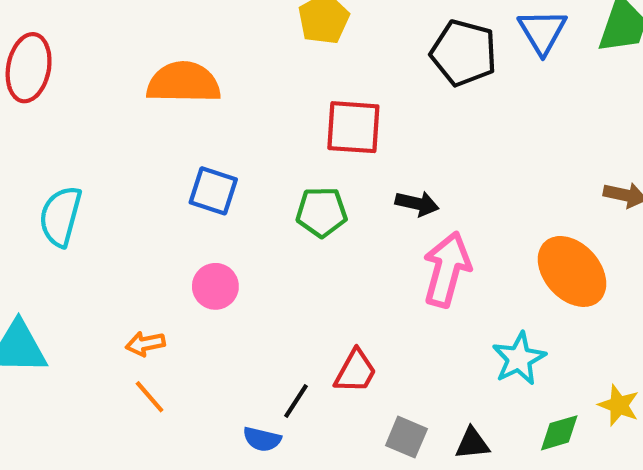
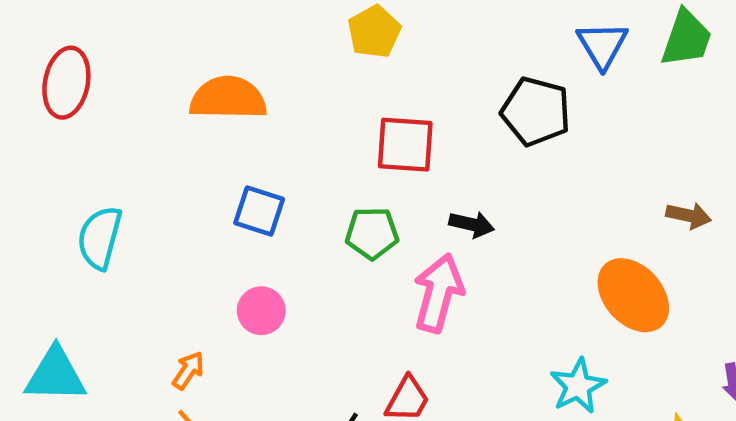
black pentagon: (464, 53) -> (536, 111), moved
pink arrow: (447, 269) -> (438, 293), moved
orange arrow: (145, 344) -> (188, 370), turned 135

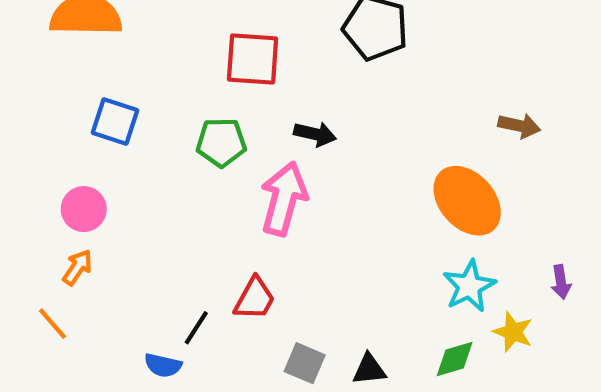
pink circle: (261, 311) -> (84, 209), moved
orange arrow: (188, 370) -> (77, 267), moved
cyan star: (578, 386) -> (469, 286), moved

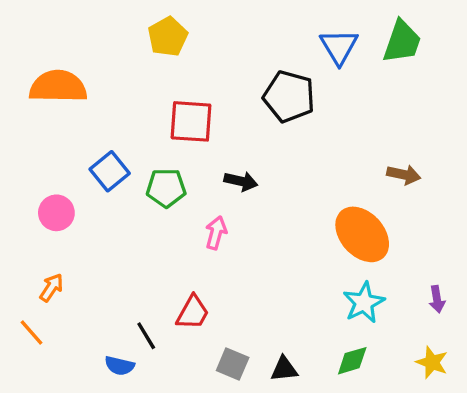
blue square: (115, 122) -> (110, 171), moved, turned 33
pink arrow: (284, 199) -> (216, 233), size x0.6
pink circle: (84, 209) -> (56, 213), moved
black line: (196, 328) -> (146, 336), turned -64
yellow star: (513, 332) -> (432, 362), moved

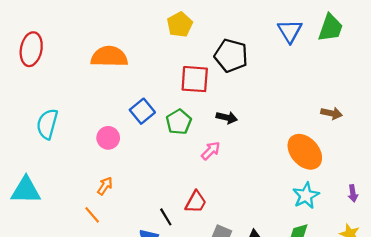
black pentagon: (289, 96) -> (231, 56), moved
green pentagon: (166, 188) -> (179, 122), turned -30
pink arrow: (216, 233) -> (211, 151), turned 30

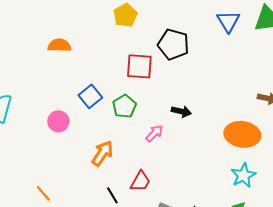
orange semicircle: (109, 57) -> (59, 45), size x0.7
black arrow: (227, 118) -> (181, 111), moved
orange ellipse: (305, 152) -> (242, 134), turned -40
orange arrow: (105, 186) -> (102, 153), moved, size x1.5

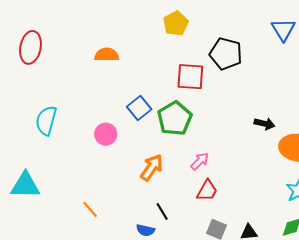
green pentagon: (124, 106) -> (175, 118), size x1.4
black arrow: (181, 111) -> (265, 124), moved
pink arrow: (154, 133) -> (200, 161), moved
red trapezoid: (140, 181) -> (207, 191), moved

